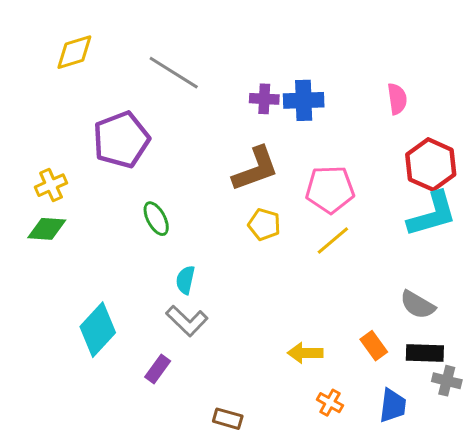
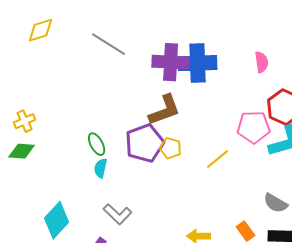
purple cross: (264, 99) -> (171, 62), size x1.8
blue cross: (304, 100) -> (198, 63), size x1.4
purple pentagon: (121, 140) -> (145, 143), moved
pink pentagon: (330, 189) -> (254, 127), moved
cyan semicircle: (185, 280) -> (101, 168), moved

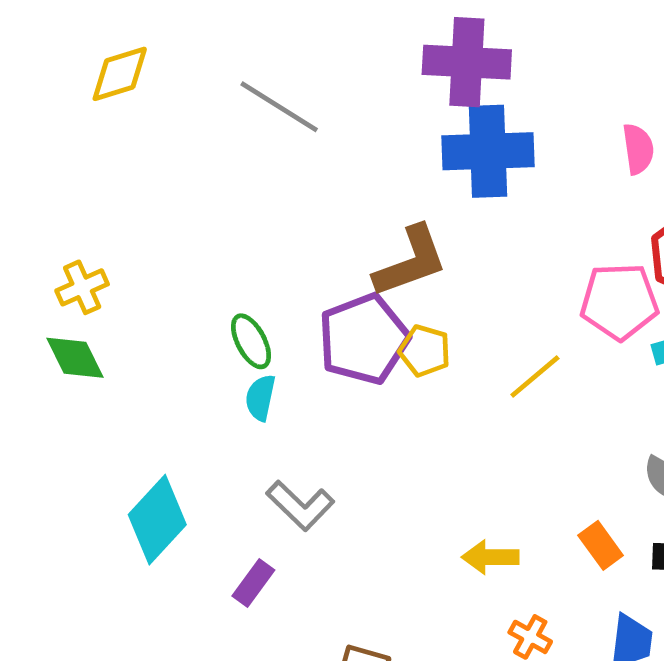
purple cross: (171, 62) -> (467, 62), moved
green diamond: (22, 151) -> (75, 358), turned 60

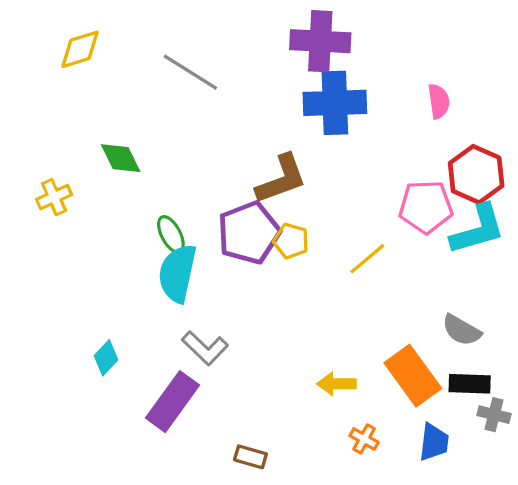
green diamond: (75, 358) -> (121, 158), moved
cyan semicircle: (260, 398) -> (177, 273), size x1.8
cyan diamond: (157, 520) -> (106, 358), size x0.6
orange rectangle: (601, 545) -> (413, 376), size x1.8
purple rectangle: (253, 583) -> (173, 402), size x1.8

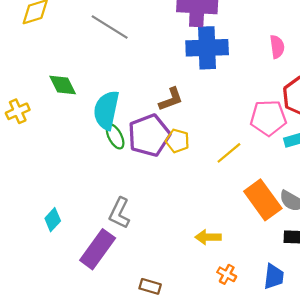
brown L-shape: (281, 179) -> (171, 99), size x0.7
green ellipse: (171, 234) -> (115, 136), moved
cyan semicircle: (177, 273) -> (106, 110), moved
gray L-shape: (205, 348) -> (119, 213), turned 72
orange rectangle: (413, 376) -> (263, 200), moved

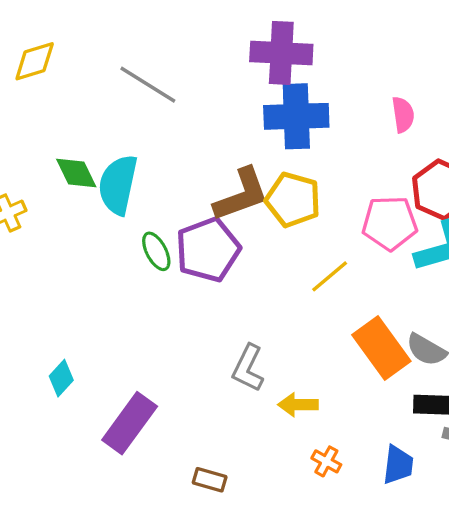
brown L-shape: (171, 99) -> (241, 195), size x1.5
cyan semicircle: (106, 110) -> (118, 185), moved
yellow pentagon: (177, 141) -> (293, 200), moved, size x1.5
gray L-shape: (119, 213) -> (248, 368), moved

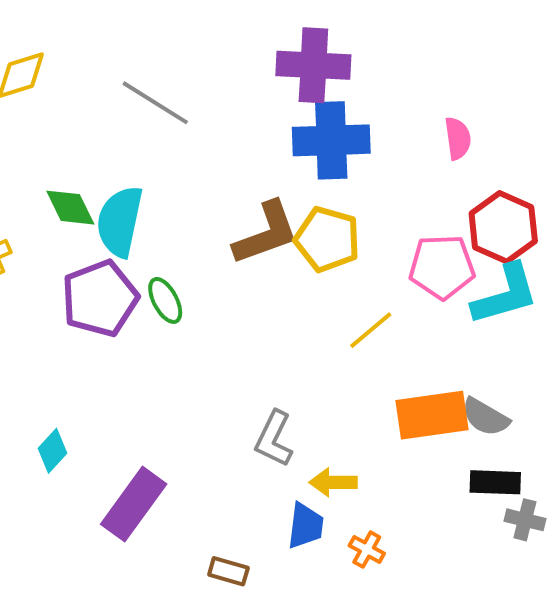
purple pentagon: (208, 250) -> (100, 298), moved
orange rectangle: (381, 348) -> (432, 415), turned -62
blue trapezoid: (398, 465) -> (306, 526), moved

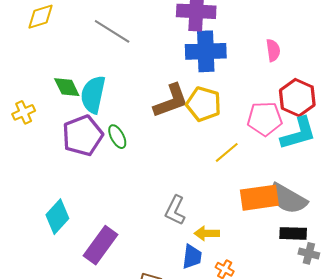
gray semicircle: (485, 417) -> (288, 199), size x1.5
cyan diamond: (53, 451) -> (57, 217), size x1.5

